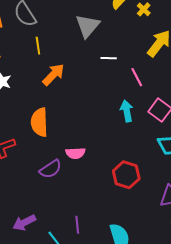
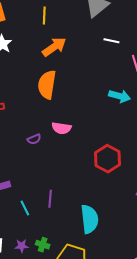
cyan arrow: (127, 111) -> (120, 96), turned 105
orange semicircle: (39, 122) -> (47, 85), moved
purple semicircle: (51, 169) -> (34, 139), size x0.6

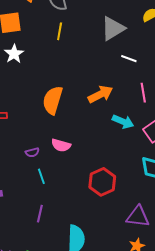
white line: (111, 41) -> (129, 59), moved
orange arrow: (54, 47) -> (100, 94), moved
cyan line: (25, 208) -> (41, 176), moved

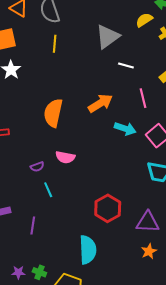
red hexagon: (102, 182) -> (108, 208), moved
purple line: (40, 214) -> (33, 226), moved

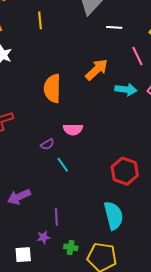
purple line: (33, 226) -> (56, 217), moved
purple star: (18, 272) -> (43, 237), moved

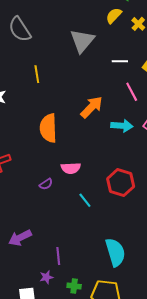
yellow line: (40, 20) -> (37, 74), moved
white line: (114, 27) -> (120, 61), moved
cyan line: (63, 165) -> (85, 200), moved
red hexagon: (125, 171) -> (121, 183), moved

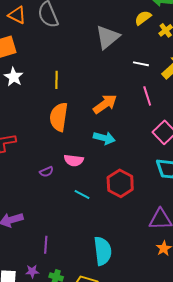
yellow line: (37, 74) -> (57, 80), moved
cyan arrow: (122, 126) -> (104, 138), moved
cyan line: (85, 200) -> (82, 195), turned -35
purple star: (46, 277) -> (32, 271), moved

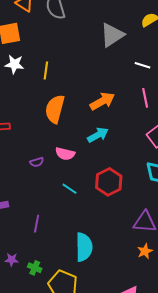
white star: (14, 77) -> (14, 64), turned -30
yellow line: (57, 80) -> (46, 71), moved
cyan arrow: (104, 138) -> (98, 135), turned -50
purple line: (46, 245) -> (37, 224), moved

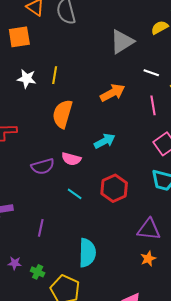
white star: (14, 64) -> (27, 79), moved
orange arrow: (102, 101) -> (112, 93), moved
purple semicircle: (37, 162) -> (43, 166), size x1.6

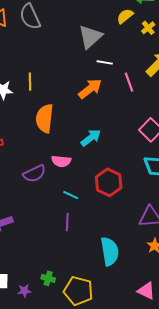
white line: (151, 73) -> (105, 62), moved
pink line: (153, 105) -> (129, 82), moved
purple line: (41, 228) -> (67, 222), moved
cyan semicircle: (87, 253) -> (110, 251), moved
purple star: (15, 263) -> (24, 291), moved

